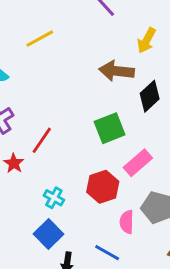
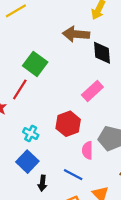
black diamond: (150, 96) -> (102, 53), turned -50
green square: (110, 128) -> (35, 64), moved, turned -30
pink rectangle: (138, 163) -> (92, 91), moved

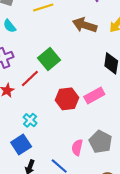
brown arrow: (76, 34) -> (85, 25), moved
red hexagon: (68, 124) -> (67, 99), moved

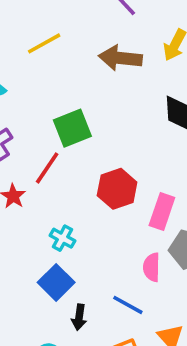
green square: (49, 59) -> (72, 128), turned 30
pink rectangle: (94, 95) -> (162, 211), moved, turned -30

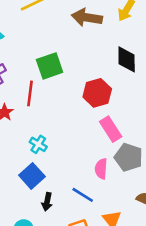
red line: (47, 168) -> (30, 93), turned -30
red hexagon: (117, 189) -> (97, 93), moved
pink rectangle: (162, 211) -> (111, 129), turned -55

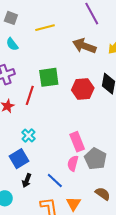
red hexagon: (97, 93) -> (83, 89), moved
pink rectangle: (111, 129) -> (77, 142), moved

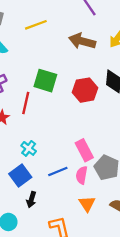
green square: (49, 77) -> (45, 81), turned 30
blue line: (55, 181) -> (58, 171), moved, turned -60
orange triangle: (74, 204) -> (87, 204), moved

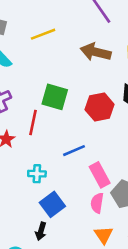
cyan cross: (29, 148) -> (37, 174), turned -35
blue line: (58, 171) -> (74, 151), moved
blue square: (20, 176) -> (52, 204), moved

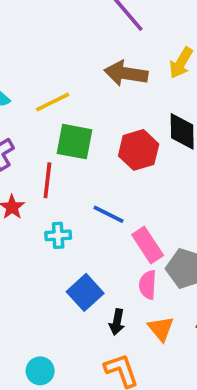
yellow line: (43, 34) -> (53, 102), moved
blue line: (74, 151) -> (108, 214), turned 55
cyan cross: (37, 174) -> (58, 235), moved
black arrow: (41, 231) -> (117, 322), moved

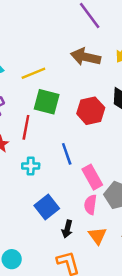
blue line: (108, 214) -> (67, 154), turned 40

